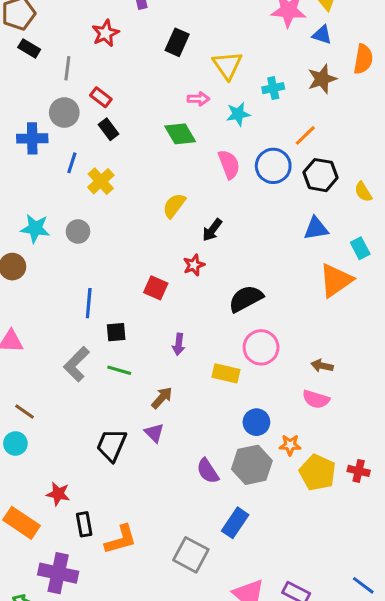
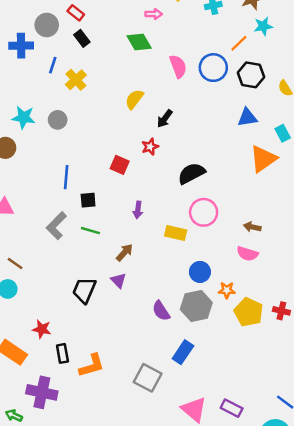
cyan star: (238, 114) -> (263, 26), moved

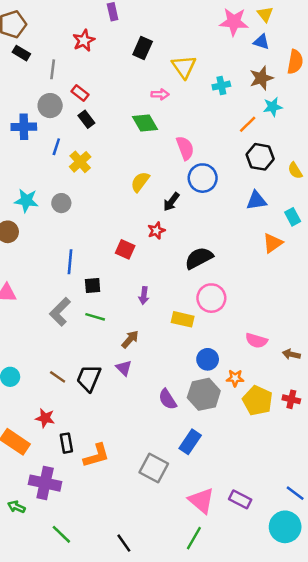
blue circle: (213, 68) -> (203, 178), moved
orange triangle: (263, 159) -> (273, 243), size x0.7
brown arrow: (252, 227) -> (291, 354), moved
brown line: (15, 263) -> (58, 377), moved

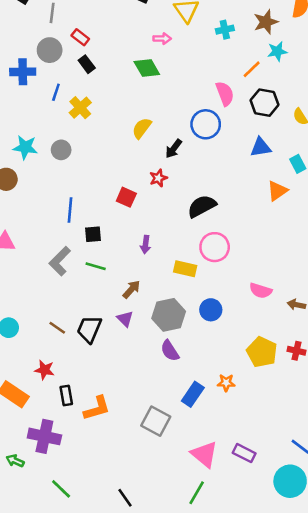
pink semicircle: (185, 148) -> (225, 94), moved
orange star: (235, 378) -> (226, 383), moved
gray hexagon: (204, 394) -> (169, 315), moved

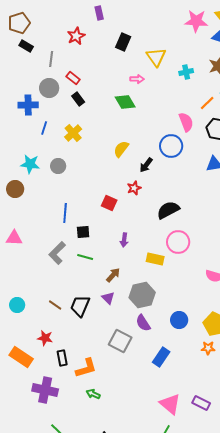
blue line: (56, 92) -> (44, 128), moved
blue circle: (211, 310) -> (179, 320), moved
orange star: (226, 383) -> (208, 348), moved
gray square: (156, 421) -> (120, 341), moved
green arrow: (15, 461) -> (93, 394), moved

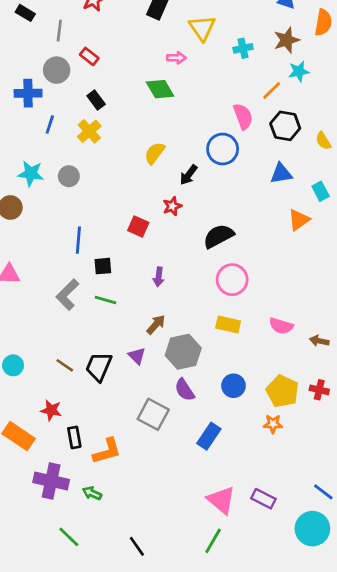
black rectangle: (78, 99) -> (96, 100), moved
yellow rectangle: (155, 259) -> (228, 325), moved
brown arrow: (113, 275) -> (156, 325), moved
green arrow: (93, 394) -> (92, 493), moved

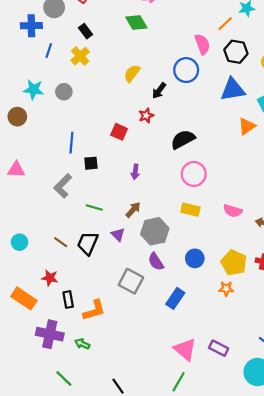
blue triangle: (281, 173) -> (233, 90), size x1.4
green line: (106, 300) -> (94, 208), moved

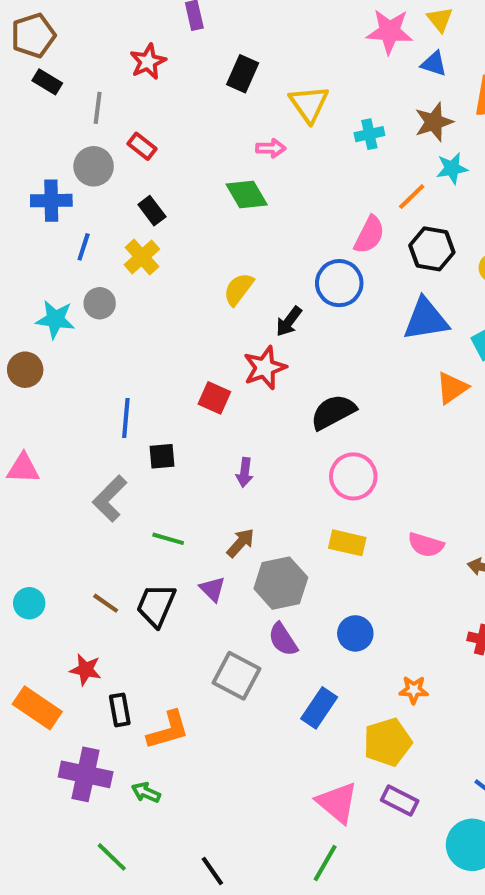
pink semicircle: (202, 44) -> (369, 235), turned 48
gray circle: (64, 92) -> (100, 303), moved
red star: (146, 116) -> (265, 368), size x1.5
yellow pentagon: (234, 263) -> (388, 742), moved, turned 30

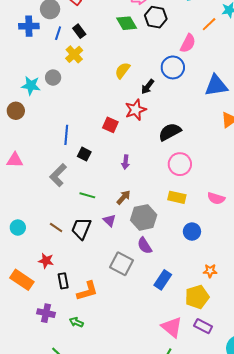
blue line: (84, 247) -> (58, 33), moved
black hexagon: (432, 249) -> (156, 17), moved
black square: (162, 456) -> (84, 154), turned 32
blue circle: (355, 633) -> (192, 232), moved
purple cross: (86, 774) -> (46, 313), size x0.7

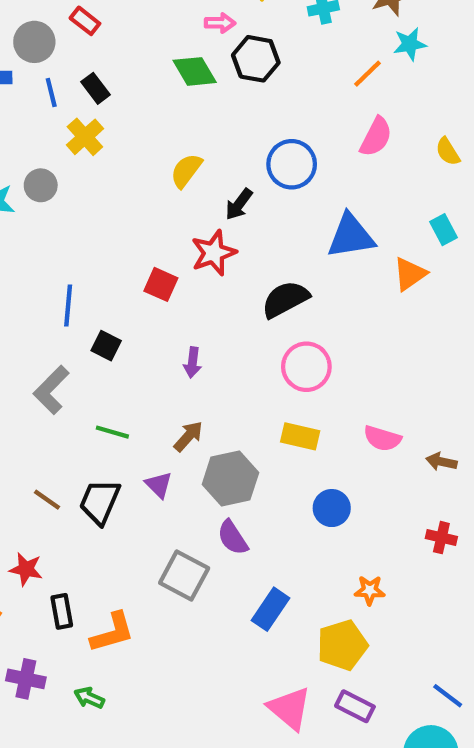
blue line: (58, 33) -> (51, 93), turned -32
pink semicircle: (188, 43) -> (376, 137), moved
blue triangle: (216, 86) -> (351, 236), moved

